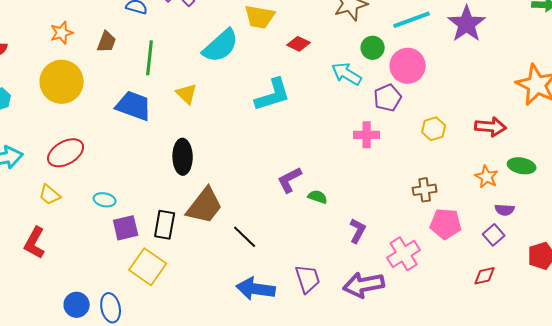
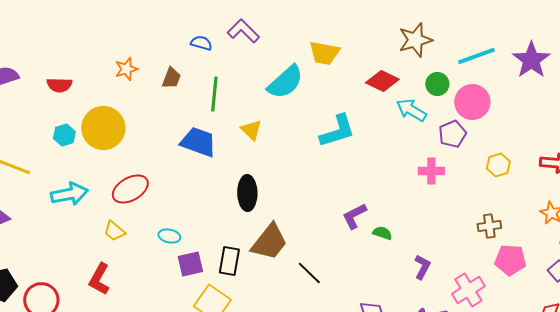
red diamond: (299, 44) -> (382, 81), moved, size x1.4
yellow circle: (62, 82) -> (103, 128), moved

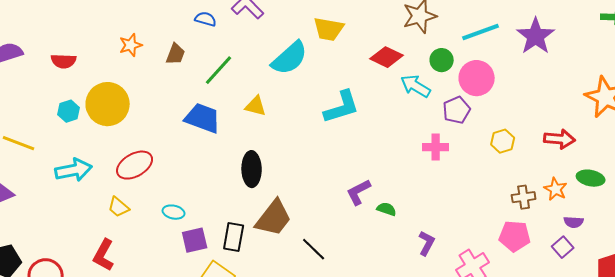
green line: (214, 94) -> (219, 70), turned 36
yellow triangle: (251, 130) -> (256, 106), turned -30
brown cross: (489, 226) -> (524, 197), moved

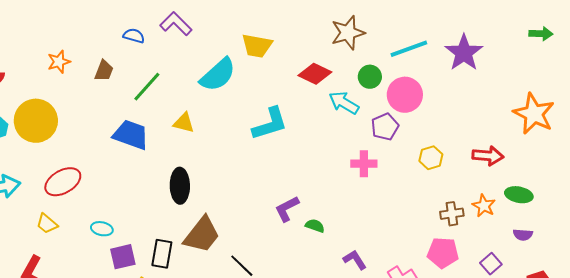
purple semicircle: (574, 222) -> (523, 235), moved
purple L-shape: (427, 243) -> (355, 260), turned -60

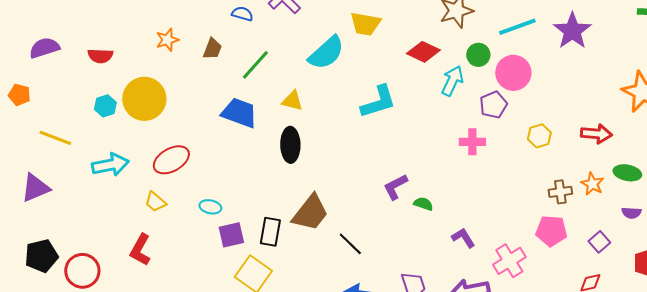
cyan arrow: (344, 103) -> (452, 81), turned 84
black ellipse: (180, 186) -> (290, 145), moved

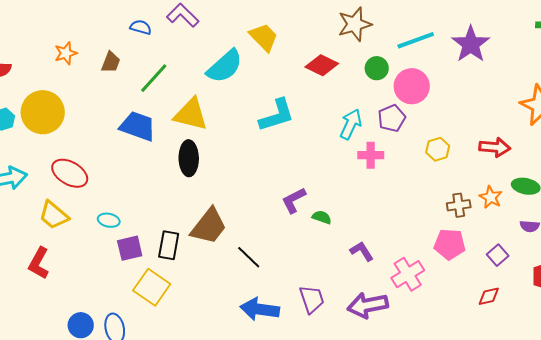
yellow trapezoid: (365, 24) -> (264, 37), turned -144
cyan arrow: (452, 81) -> (351, 124), moved
yellow triangle: (292, 101) -> (191, 114), size x1.6
red ellipse: (171, 160) -> (70, 173), turned 60
yellow trapezoid: (155, 202) -> (54, 215), size x1.4

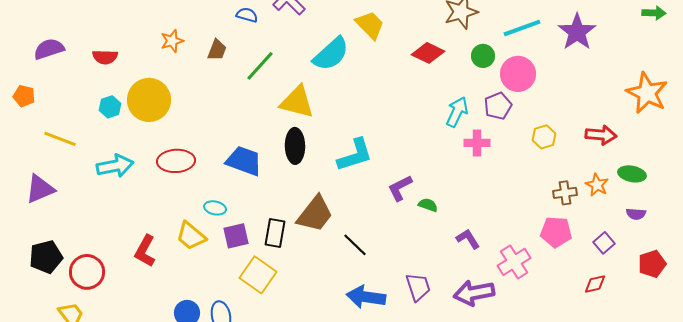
cyan L-shape: (277, 115) -> (355, 155), moved
blue trapezoid: (138, 126) -> (244, 161), moved
red ellipse: (70, 173) -> (176, 161), turned -33
yellow trapezoid: (54, 215) -> (191, 236), moved

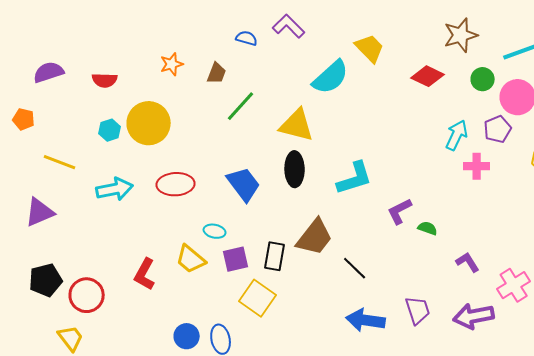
green line: (260, 66) -> (241, 106), moved
blue trapezoid: (244, 161) -> (244, 184), turned 33

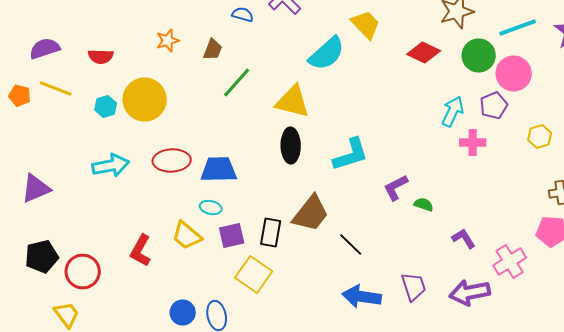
green circle: (483, 79) -> (479, 56), size x1.4
yellow line: (60, 162) -> (56, 88), moved
blue trapezoid: (244, 184) -> (219, 170), moved, turned -54

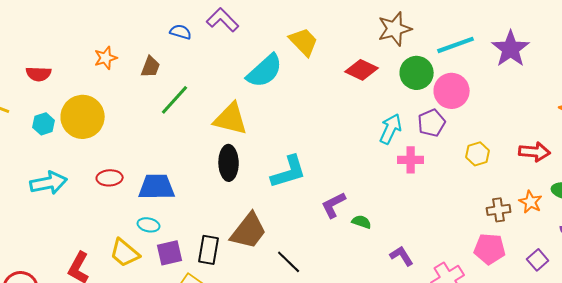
red ellipse: (172, 160) -> (110, 178), size x0.7

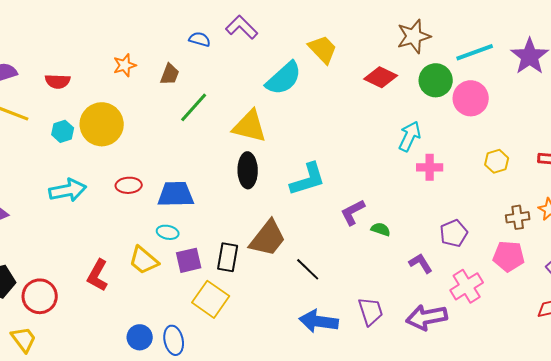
purple pentagon: (432, 123) -> (454, 233), moved

